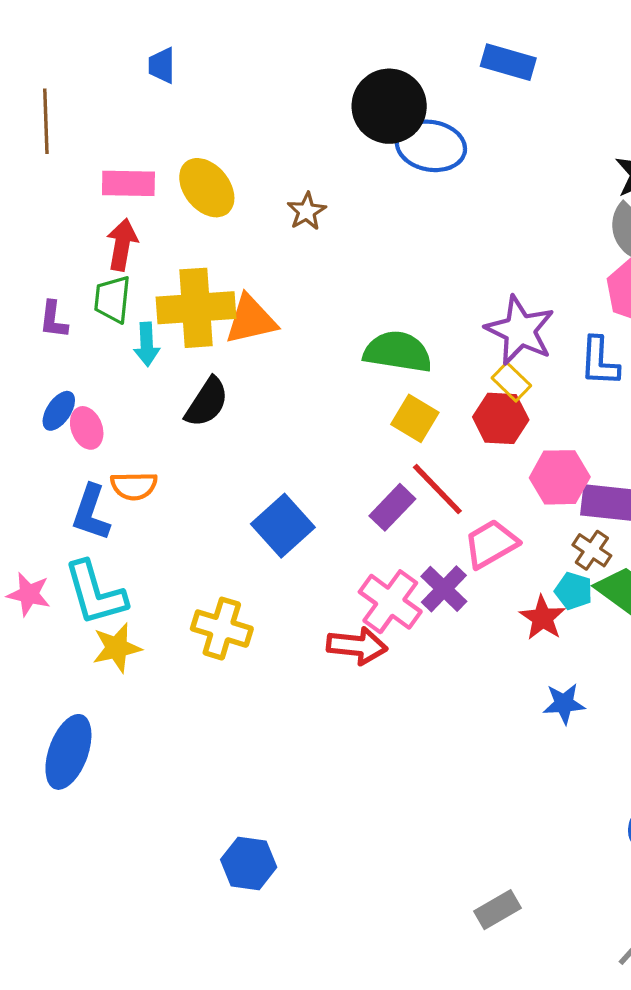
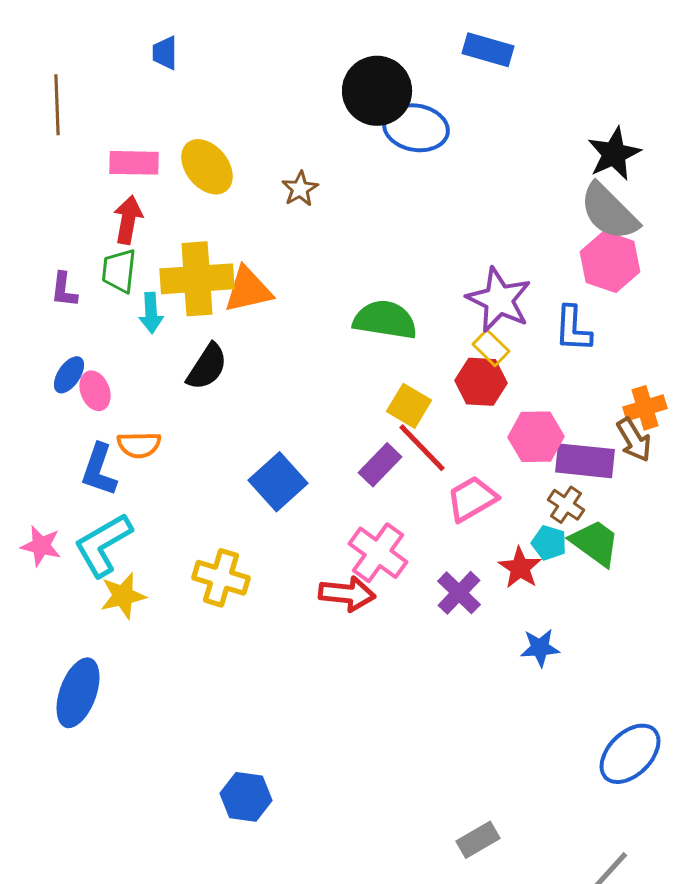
yellow square: (415, 418) -> (409, 406), moved
purple cross: (444, 589) -> (459, 593), moved
cyan L-shape: (95, 593) -> (103, 545), turned 76

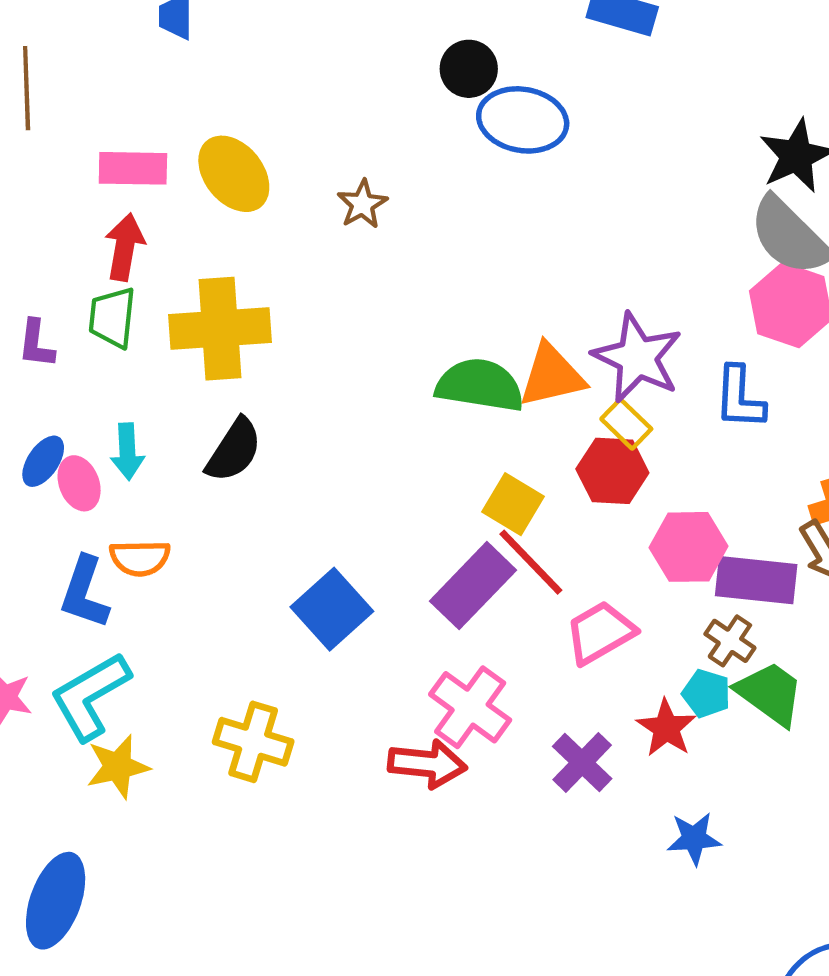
black circle: (377, 91) -> (469, 69), size x0.6
orange triangle: (248, 290) -> (552, 376), moved
cyan arrow: (151, 313) -> (127, 452), moved
purple rectangle: (380, 465) -> (473, 586), size x1.4

